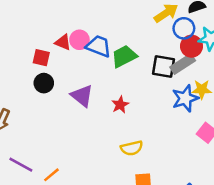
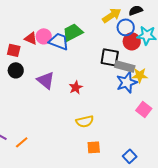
green trapezoid: (124, 56) -> (73, 32), moved
gray rectangle: (183, 64) -> (125, 66), moved, turned 48

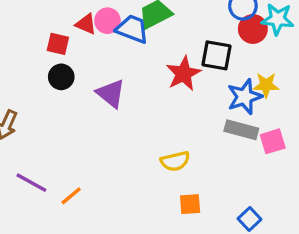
gray rectangle: (125, 66) -> (241, 130), moved
red star: (76, 87) -> (183, 74), moved, size x1.5
pink square: (144, 109) -> (273, 141), turned 35

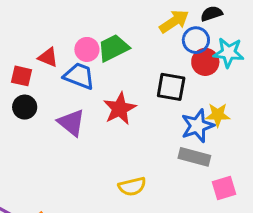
pink circle: (107, 21) -> (87, 49), moved
blue trapezoid: (132, 29) -> (79, 76), moved
red star: (183, 74) -> (120, 109), moved
pink square: (273, 141) -> (224, 188), moved

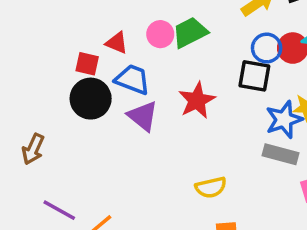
blue circle: (196, 40) -> (267, 48), moved
blue trapezoid: (79, 76) -> (132, 79), moved
black circle: (25, 107) -> (91, 99), size x1.5

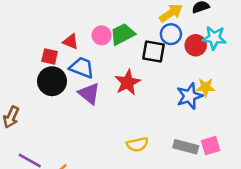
blue circle: (267, 48) -> (171, 34), moved
black square: (254, 76) -> (154, 51), moved
gray rectangle: (281, 154) -> (186, 147), moved

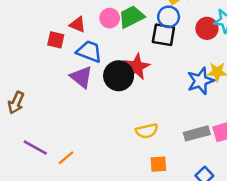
blue circle: (171, 34) -> (169, 17), moved
black circle: (52, 81) -> (119, 76), moved
purple triangle: (89, 94) -> (81, 77), moved
gray rectangle: (186, 147) -> (197, 133), turned -30

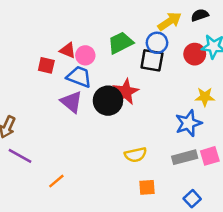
pink circle: (110, 18) -> (85, 55), moved
blue star: (201, 81) -> (188, 123), moved
purple line: (35, 148) -> (20, 156), moved

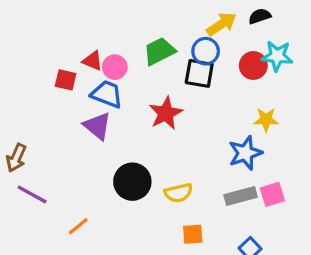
black circle: (108, 101) -> (132, 182), moved

